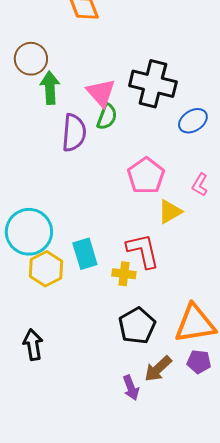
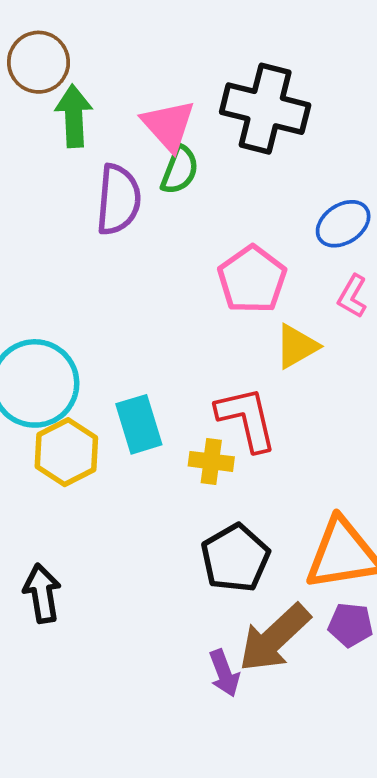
blue ellipse: (193, 121) -> (343, 224), moved
brown arrow: (158, 369) -> (274, 638), size x1.4

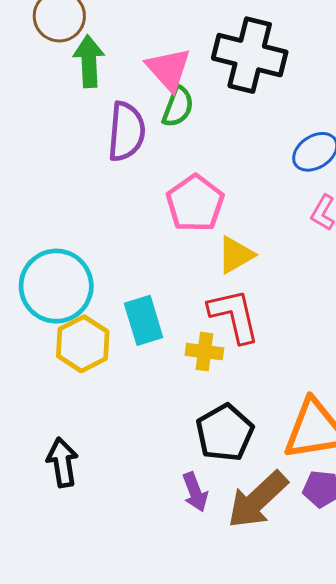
pink pentagon: (252, 279) -> (195, 203), moved
yellow triangle: (297, 346) -> (236, 255), moved
purple arrow: (224, 673) -> (195, 492), moved

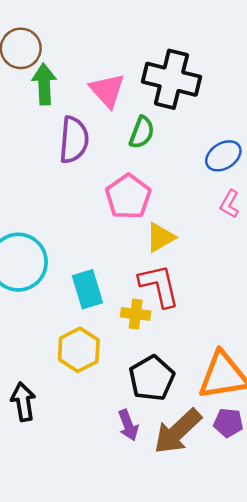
green semicircle: (178, 107) -> (142, 132), moved
yellow hexagon: (83, 344) -> (79, 350), moved

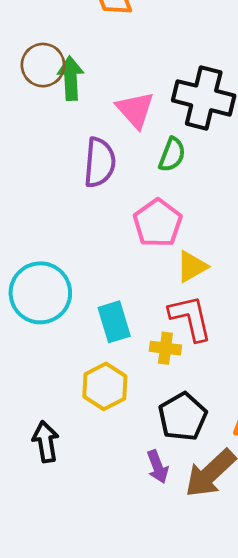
green arrow: (44, 84) -> (71, 78), moved

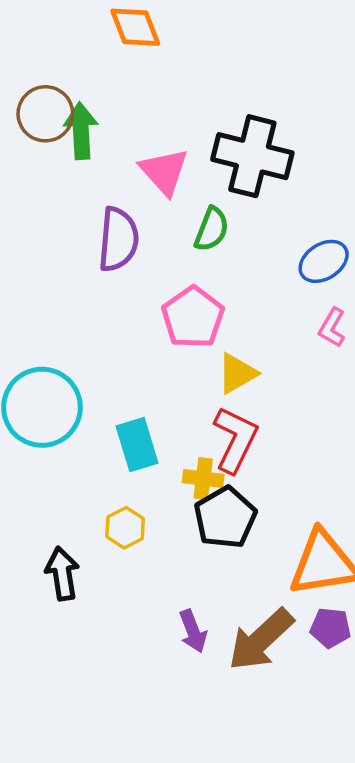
red L-shape: (190, 318) -> (235, 439), turned 39
yellow hexagon: (105, 386) -> (125, 528), size x0.7
black pentagon: (183, 417) -> (225, 518), moved
black arrow: (46, 442) -> (62, 574), moved

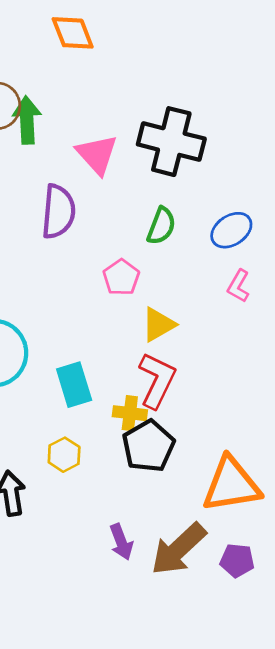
green semicircle: (212, 229) -> (161, 226), moved
pink pentagon: (193, 317) -> (121, 277), size x0.7
purple pentagon: (330, 628) -> (237, 560), moved

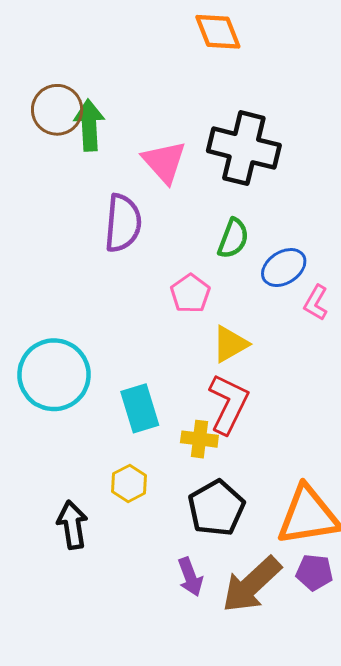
orange diamond: (73, 33) -> (218, 32), moved
blue ellipse: (231, 230) -> (284, 268), moved
black pentagon: (148, 446) -> (216, 508), moved
purple pentagon: (237, 560) -> (314, 572), moved

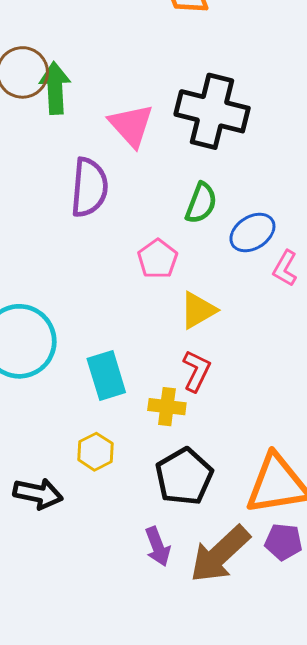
red L-shape: (229, 404) -> (196, 371), size x0.7
black arrow: (72, 525) -> (38, 494), turned 111

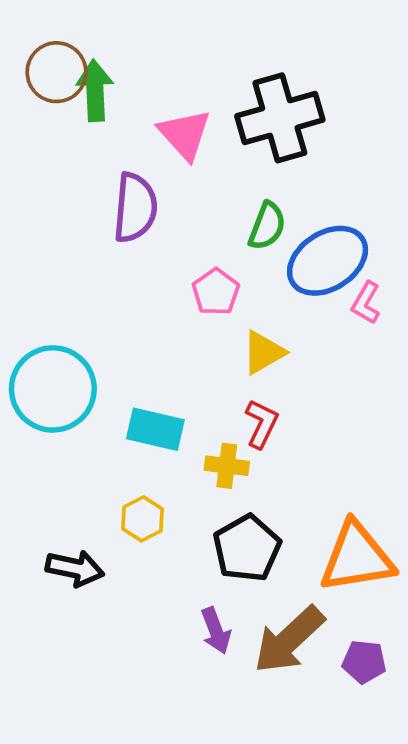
black cross: (212, 111) -> (280, 118), turned -30
blue ellipse: (252, 233) -> (328, 261), size x1.5
cyan rectangle: (106, 375) -> (155, 429), turned -60
purple pentagon: (284, 542) -> (364, 662), moved

